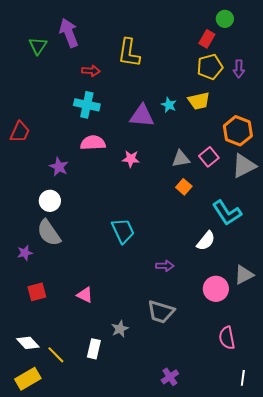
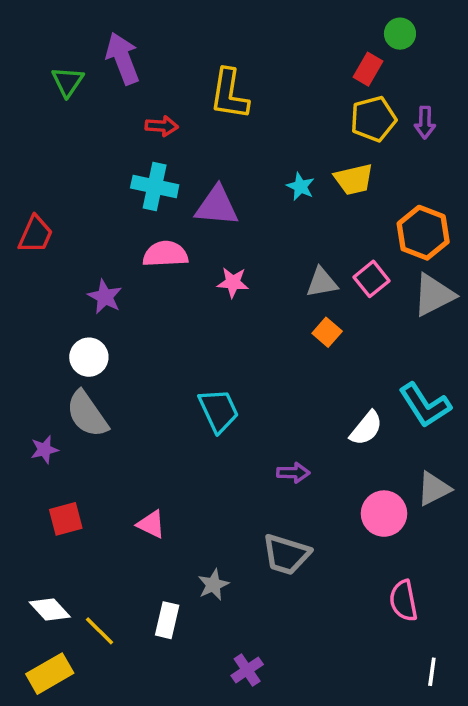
purple triangle: (142, 116) -> (217, 206), moved
cyan L-shape: (227, 213) -> (425, 405), moved
purple cross: (170, 377) -> (247, 670), moved

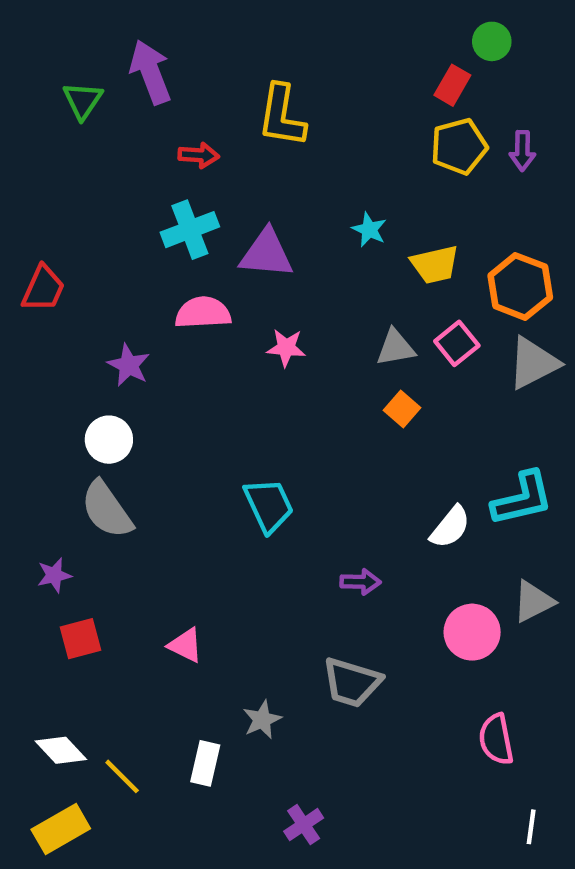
yellow trapezoid: (354, 179) -> (435, 265), moved
cyan cross: (155, 186) -> (190, 230), turned -33
cyan L-shape: (425, 405) -> (522, 499), turned -70
purple star: (44, 450) -> (54, 575), moved

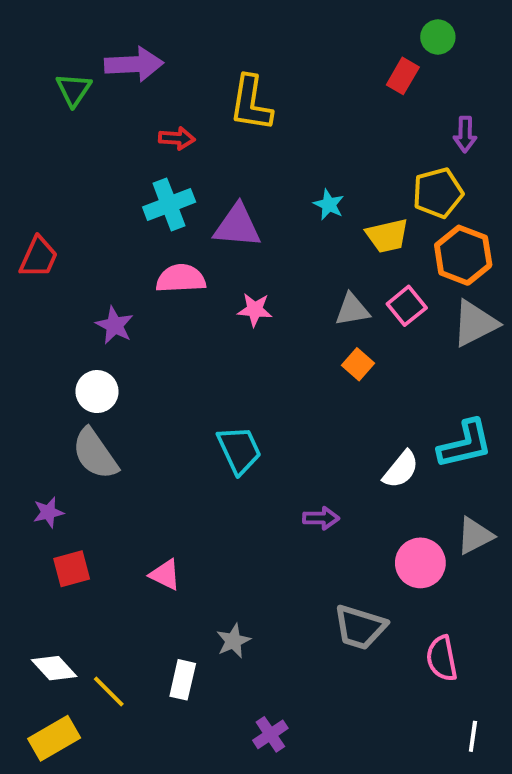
purple arrow: (150, 72) -> (134, 64), turned 108
yellow pentagon: (459, 146) -> (438, 193), moved
gray trapezoid: (352, 682) -> (360, 627), moved

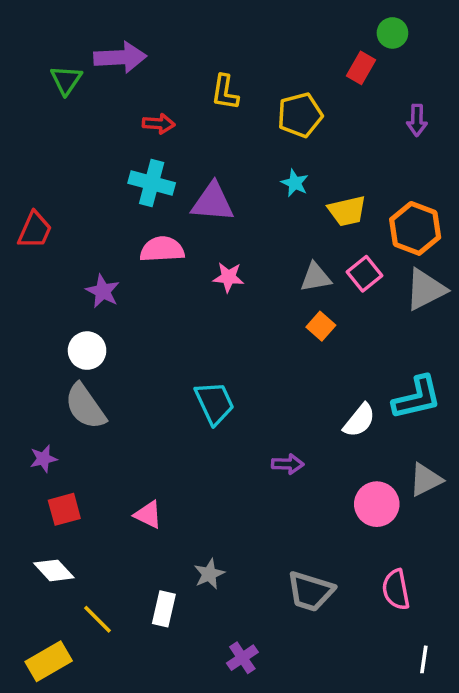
yellow L-shape: (251, 103) -> (225, 92), size x0.7
yellow pentagon: (438, 193) -> (300, 115), moved
cyan cross: (169, 205) -> (152, 183), turned 36
gray trapezoid: (360, 627) -> (310, 591), moved
white diamond: (54, 668) -> (54, 570), moved

